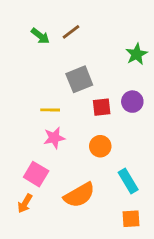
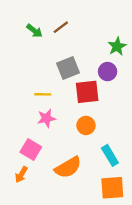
purple circle: (132, 102) -> (108, 72), moved
red square: (102, 107) -> (87, 92), size x1.5
orange square: (131, 219) -> (112, 188), size x1.5

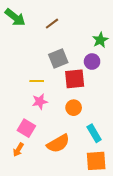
green arrow: (34, 31) -> (15, 17), moved, size x1.5

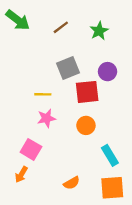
green star: (100, 40) -> (99, 31), moved
orange semicircle: (58, 144) -> (72, 183), moved, size x0.6

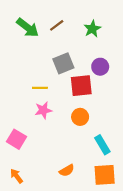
green arrow: (18, 20) -> (28, 28), moved
pink square: (31, 149) -> (17, 139), moved
orange arrow: (21, 175) -> (17, 176), moved, turned 112

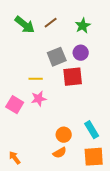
purple circle: (100, 67) -> (81, 53), moved
orange circle: (80, 117) -> (64, 135), moved
pink square: (17, 139) -> (15, 105), moved

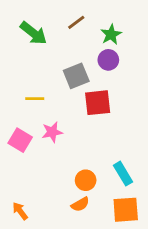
brown line: (51, 23) -> (76, 22), moved
purple circle: (81, 53) -> (108, 60), moved
yellow line: (36, 79) -> (35, 99), moved

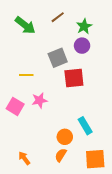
cyan rectangle: (123, 174) -> (85, 126), moved
orange semicircle: (80, 204) -> (61, 155), turned 152
orange arrow: (20, 211) -> (24, 158), moved

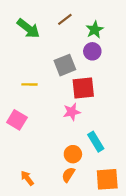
pink star: (39, 100) -> (72, 112), moved

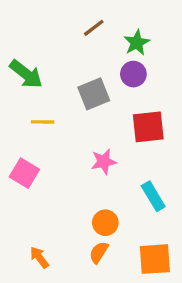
green arrow: (28, 29) -> (26, 74), moved
red square: (83, 88) -> (148, 127), moved
cyan rectangle: (96, 142) -> (153, 196), moved

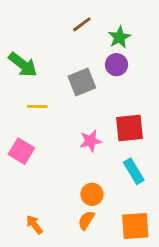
red square: (148, 127) -> (129, 128), moved

